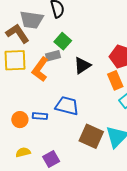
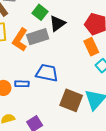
gray rectangle: (53, 56) -> (38, 37), moved, size x1.5
black triangle: (82, 65) -> (57, 23), moved

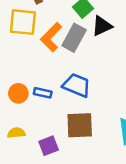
gray rectangle: (38, 37) -> (74, 38), turned -55
brown square: (71, 100) -> (80, 125), moved, turned -35

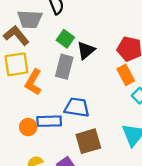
orange L-shape: (51, 37) -> (33, 82), moved
blue rectangle: (43, 93) -> (49, 121), size x1.5

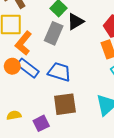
blue rectangle: (49, 121) -> (28, 68), moved, turned 30
orange circle: (28, 127) -> (12, 66), moved

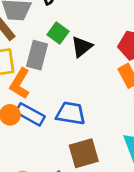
gray rectangle: (54, 33) -> (37, 55), moved

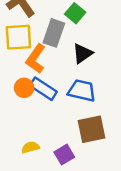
black triangle: (82, 47) -> (82, 53), moved

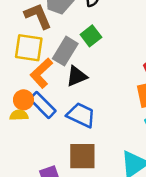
black triangle: (82, 53) -> (77, 76), moved
yellow semicircle: (30, 147) -> (19, 115), moved

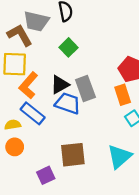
gray rectangle: (65, 51) -> (85, 88), moved, turned -45
orange circle: (23, 100) -> (15, 147), moved
blue trapezoid: (81, 115) -> (68, 103), moved

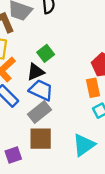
green square: (69, 47) -> (46, 53), moved
gray rectangle: (85, 88) -> (39, 112), moved, turned 65

